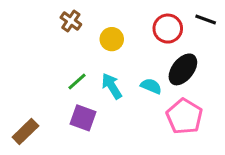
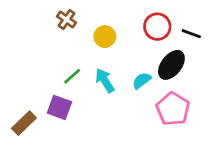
black line: (206, 19) -> (191, 34), moved
cyan semicircle: (151, 86) -> (142, 81), turned -60
purple square: (83, 118) -> (59, 107), moved

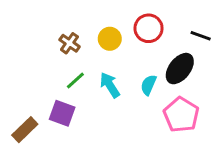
brown cross: (66, 20) -> (70, 43), moved
red circle: (157, 27) -> (149, 28), moved
cyan semicircle: (142, 81) -> (149, 85), turned -30

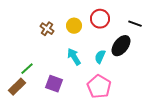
green line: (75, 80) -> (27, 69), moved
purple square: (62, 113) -> (54, 84), moved
pink pentagon: (181, 115) -> (99, 87), moved

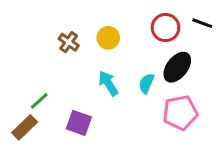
red circle: (100, 19) -> (165, 28), moved
black line: (135, 24) -> (202, 23), moved
pink pentagon: (99, 87) -> (180, 113), moved, turned 30

